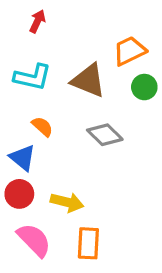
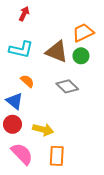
green circle: (144, 87) -> (81, 56), moved

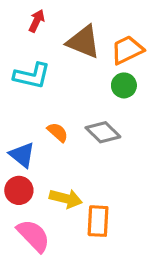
brown triangle: (57, 52) -> (84, 42), moved
orange semicircle: (27, 81) -> (58, 132), moved
orange rectangle: (57, 156) -> (98, 221), moved

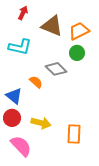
gray diamond: (103, 132) -> (56, 69), moved
orange rectangle: (98, 221) -> (74, 134), moved

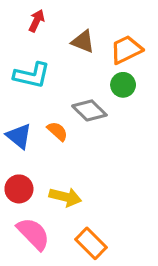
brown triangle: (52, 26) -> (83, 42), size x0.7
blue triangle: (14, 96) -> (19, 136), moved
orange rectangle: (74, 134) -> (91, 243), moved, turned -48

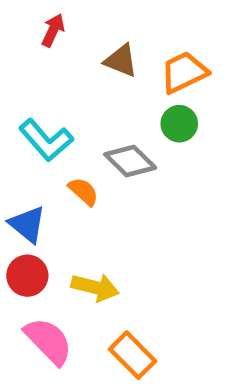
cyan L-shape: (32, 75) -> (46, 140), moved, turned 36
blue triangle: (19, 136) -> (27, 224), moved

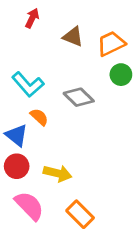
green circle: (179, 124) -> (121, 75), moved
orange semicircle: (83, 191) -> (39, 117), moved

